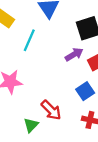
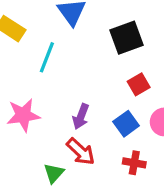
purple arrow: (74, 54) -> (81, 117), moved, turned 144

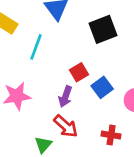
red square: (139, 84) -> (79, 72), moved
blue square: (126, 124) -> (102, 87), moved

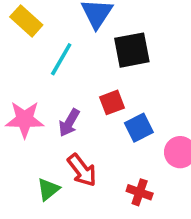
black square: (103, 29) -> (132, 50), moved
purple arrow: (65, 97) -> (69, 123), moved

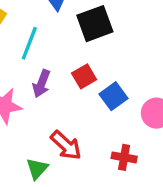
purple arrow: (69, 123) -> (42, 84), moved

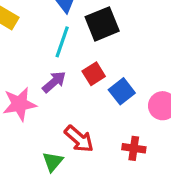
cyan line: (29, 43) -> (62, 42), moved
purple arrow: (42, 84) -> (54, 82), turned -150

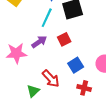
blue square: (122, 91) -> (76, 65), moved

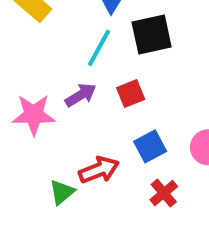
red arrow: (51, 79) -> (99, 170), turned -72
red cross: (84, 88) -> (164, 193), turned 32

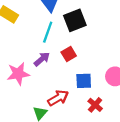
blue square: (150, 146) -> (84, 81), turned 35

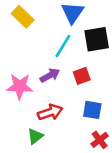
red arrow: (58, 98) -> (50, 112), moved

